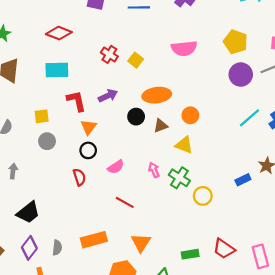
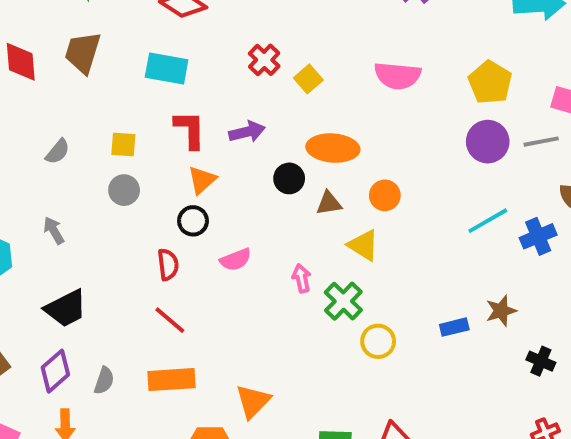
gray arrow: (13, 171) -> (54, 230), turned -48
red line: (125, 202) -> (170, 320), moved

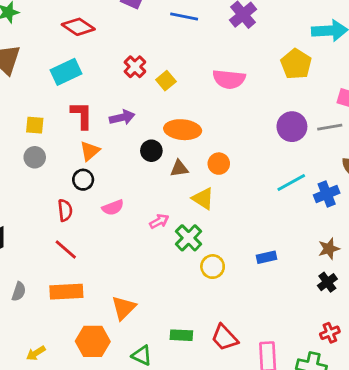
cyan rectangle: (167, 69) -> (66, 72), turned -36
yellow pentagon: (490, 82) -> (296, 64), moved
pink arrow: (302, 278) -> (159, 221), turned 72
brown star: (501, 311) -> (329, 249), moved
black cross: (541, 361) -> (327, 282), turned 30

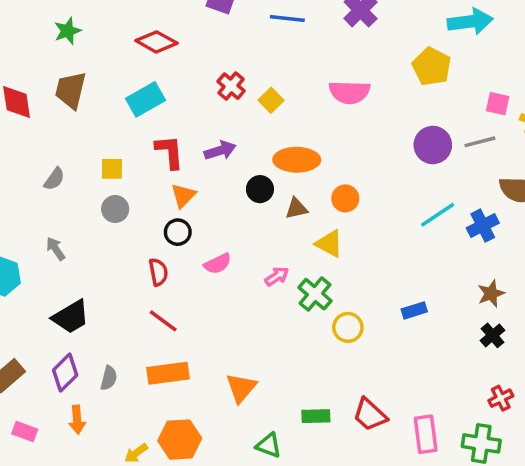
orange hexagon: (93, 341) -> (180, 440), moved

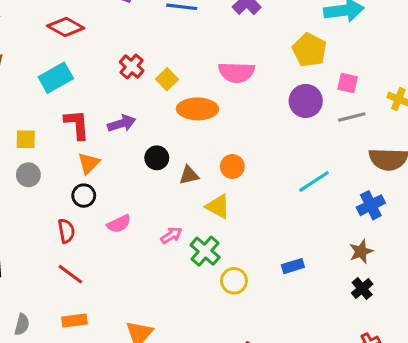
pink square: (498, 104) -> (348, 83), moved
purple circle: (433, 145) -> (306, 101), moved
orange ellipse: (297, 160) -> (198, 109), moved
blue cross: (483, 226) -> (371, 205), moved
orange rectangle: (168, 373) -> (74, 321), size x0.7

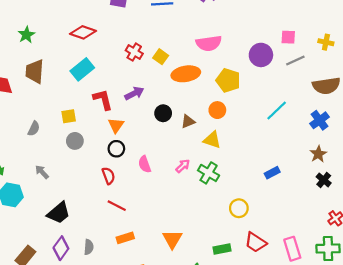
yellow pentagon: (309, 50) -> (228, 80), moved
pink semicircle: (119, 224) -> (145, 164), turned 105
yellow circle: (234, 281) -> (239, 208), moved

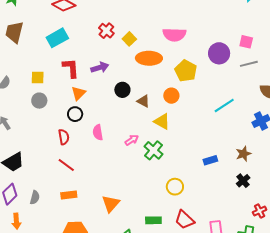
brown triangle: (188, 122) -> (143, 101), turned 40
brown star: (318, 154) -> (243, 154), moved
black cross: (324, 180) -> (243, 181), moved

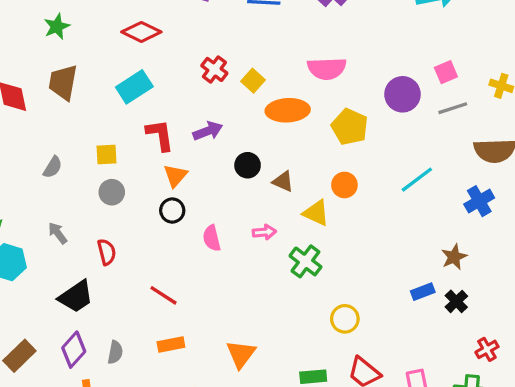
pink square: (246, 42) -> (446, 72), turned -32
orange circle: (171, 96) -> (344, 185), moved
red semicircle: (64, 137) -> (107, 252), moved
pink arrow: (132, 140) -> (264, 232), moved, turned 32
blue rectangle: (210, 160) -> (423, 292), moved

